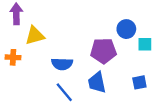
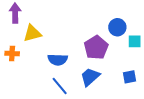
purple pentagon: (103, 51) -> (96, 47), turned -30
blue trapezoid: (97, 82) -> (90, 77), turned 60

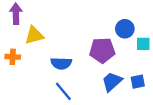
purple pentagon: (96, 47) -> (102, 50), turned 30
blue trapezoid: (90, 77) -> (112, 82), moved

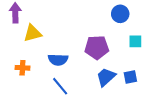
blue circle: (125, 29) -> (120, 14), moved
orange cross: (13, 57) -> (22, 68), moved

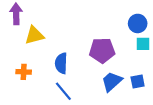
blue circle: (120, 14) -> (138, 23), moved
blue semicircle: (58, 60) -> (61, 63), turned 90

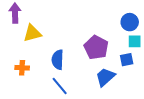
purple pentagon: (102, 50) -> (96, 47), turned 30
blue square: (138, 82) -> (127, 60), moved

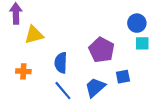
blue square: (127, 60) -> (123, 77), moved
blue trapezoid: (105, 77) -> (95, 87), moved

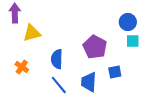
orange cross: (23, 71) -> (22, 67), turned 32
blue trapezoid: (95, 87) -> (89, 82), turned -45

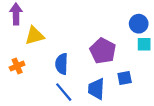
orange cross: (22, 67) -> (17, 66), moved, turned 32

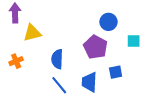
blue circle: (139, 24) -> (109, 22), moved

